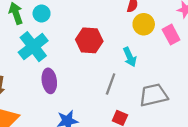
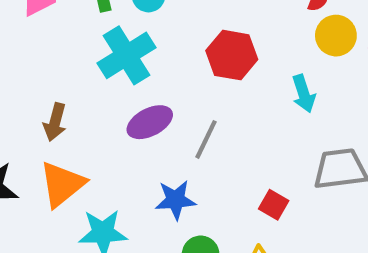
purple ellipse: (49, 81) -> (150, 122), turned 65
gray line: (111, 84) -> (206, 139), moved

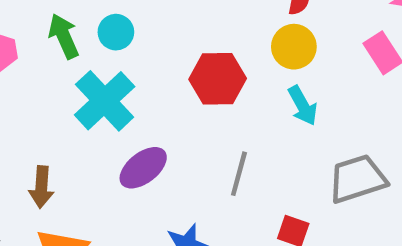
yellow circle: (336, 36) -> (294, 47), moved
gray line: (206, 139) -> (239, 174), moved

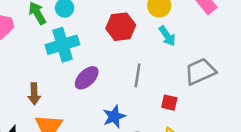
cyan cross: (105, 101) -> (62, 45), turned 32

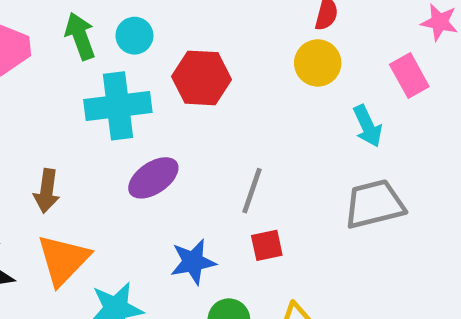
red hexagon: (121, 27) -> (202, 78), moved
cyan arrow: (167, 36) -> (368, 126), moved
red square: (169, 103) -> (267, 245), moved, turned -35

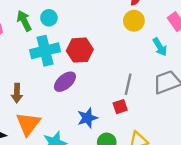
red hexagon: (202, 78) -> (80, 50), moved
gray line: (252, 191) -> (128, 84), moved

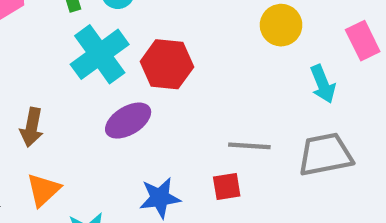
cyan cross: (45, 51) -> (100, 54), turned -32
gray line: (128, 84) -> (249, 146), turned 72
orange triangle: (28, 124) -> (43, 190), size x0.7

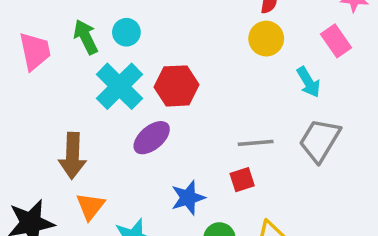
brown arrow: (32, 127) -> (73, 156), size x1.4
gray trapezoid: (325, 154) -> (320, 140), turned -39

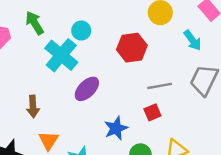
cyan circle: (126, 32) -> (81, 31), moved
red hexagon: (177, 86) -> (132, 48), moved
brown arrow: (73, 156) -> (33, 106), size x0.7

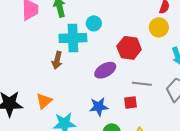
cyan cross: (61, 55) -> (73, 38), turned 32
purple ellipse: (87, 89) -> (105, 70), moved
brown arrow: (33, 106) -> (57, 60), moved

